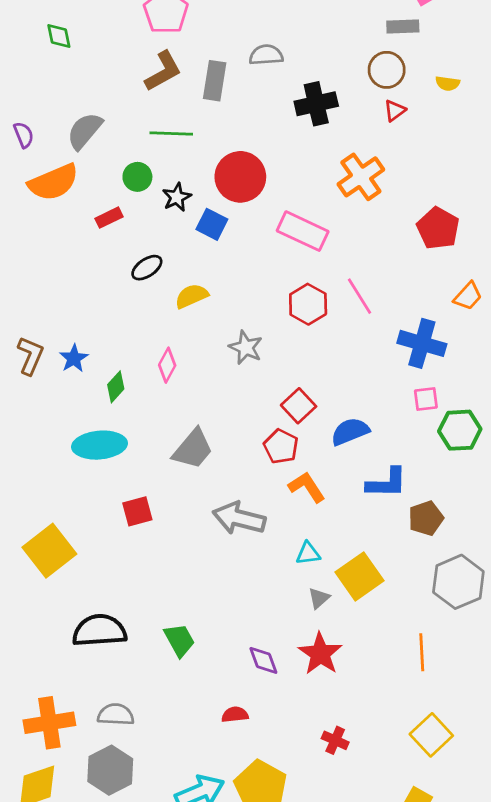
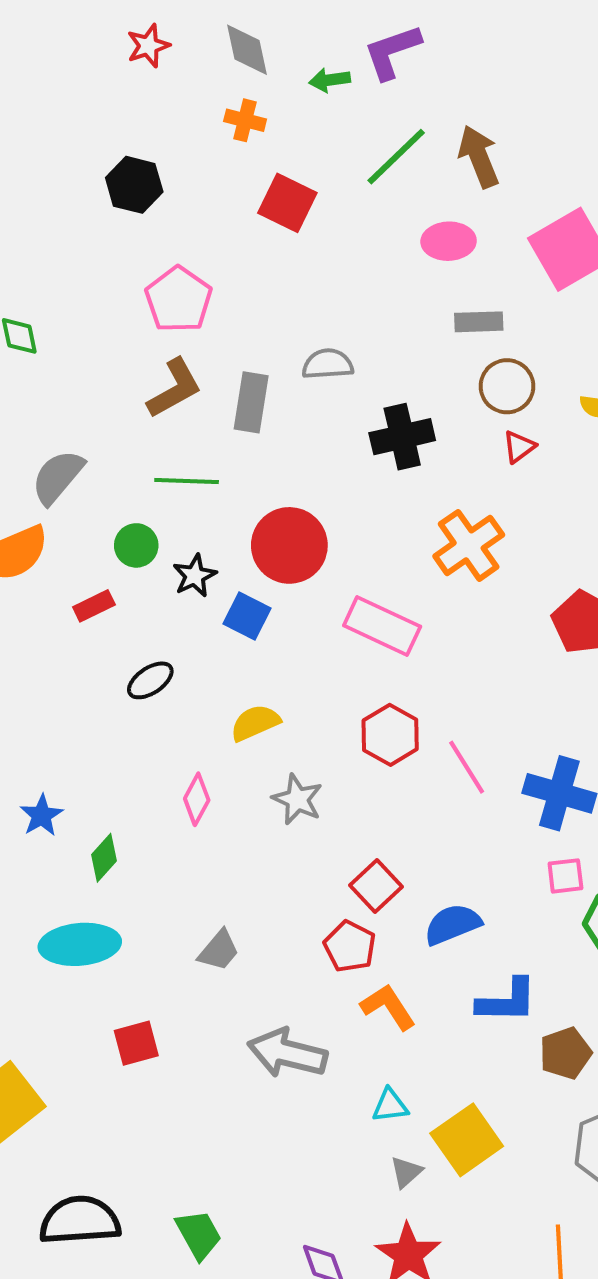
gray rectangle: (403, 27) -> (479, 322), moved
yellow semicircle: (192, 296) -> (255, 723), moved
pink line: (360, 296) -> (467, 767), moved
pink diamond: (167, 365) -> (197, 799), moved
gray trapezoid: (193, 449) -> (219, 950), size x0.7

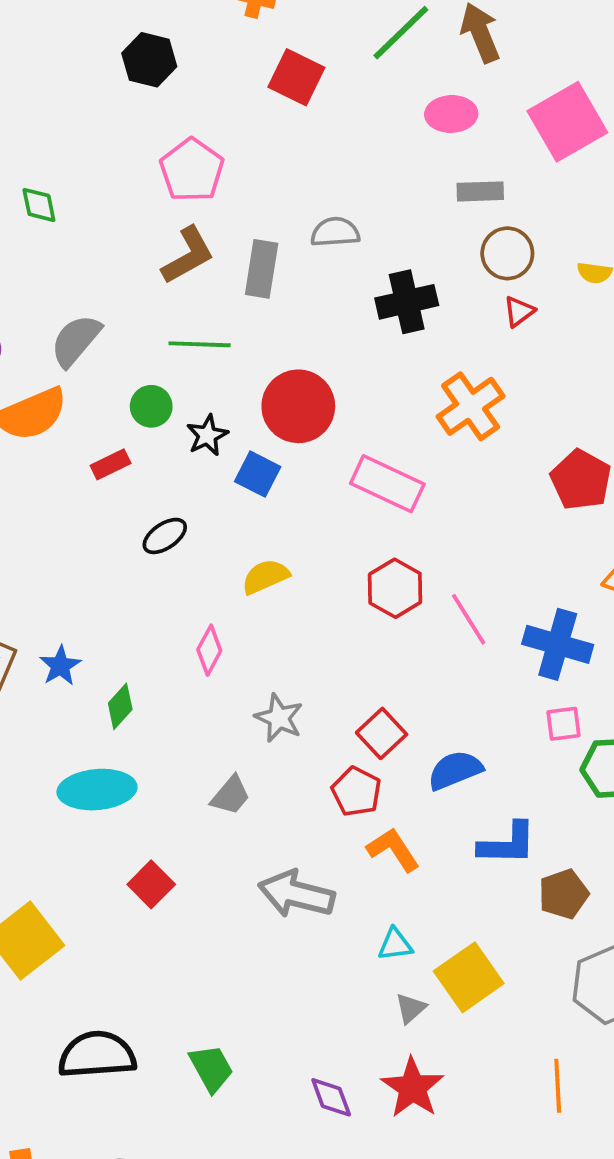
gray star: (297, 799) -> (279, 718), moved
red square: (136, 1043) -> (151, 884), turned -30

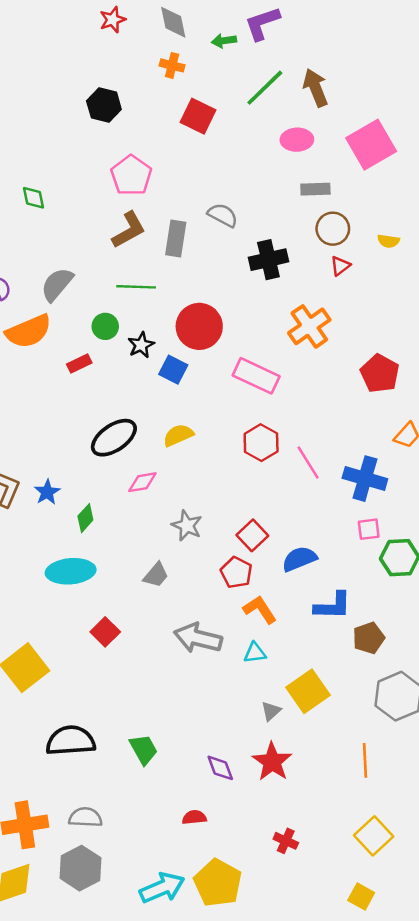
gray semicircle: (335, 232) -> (223, 215), turned 32
black ellipse: (165, 536) -> (114, 438), moved, size x1.6
pink diamond: (209, 650) -> (142, 482), turned 52
cyan triangle: (395, 944) -> (255, 653), moved

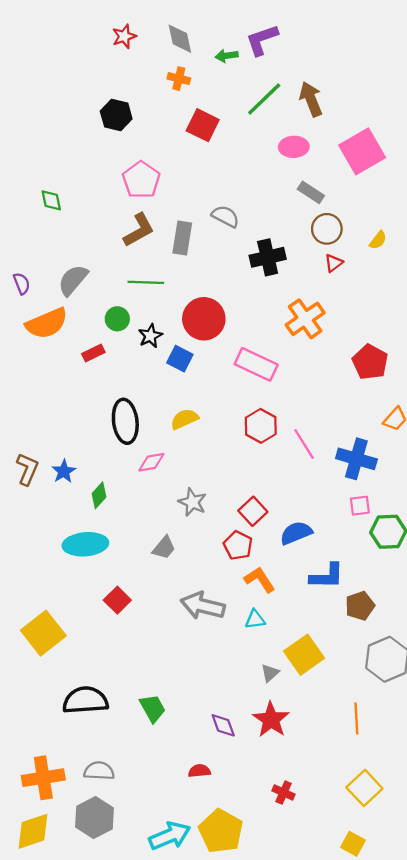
gray rectangle: (315, 189) -> (311, 192), turned 35
yellow semicircle: (388, 241) -> (378, 240), turned -60
black ellipse: (114, 438) -> (125, 421), turned -63

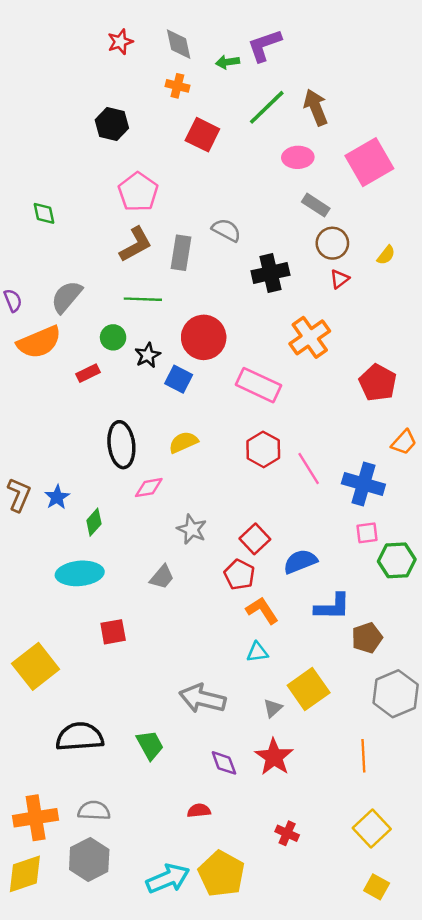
red square: (117, 600) -> (113, 632), turned 35
gray arrow: (203, 606) -> (202, 699), moved
yellow square: (353, 844) -> (377, 887), moved

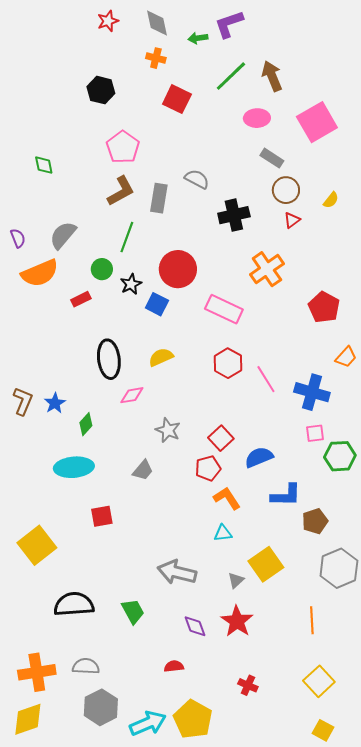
green line: (143, 299) -> (127, 237), turned -72
red pentagon: (239, 575) -> (208, 468), turned 30
gray hexagon: (89, 860) -> (101, 707), moved

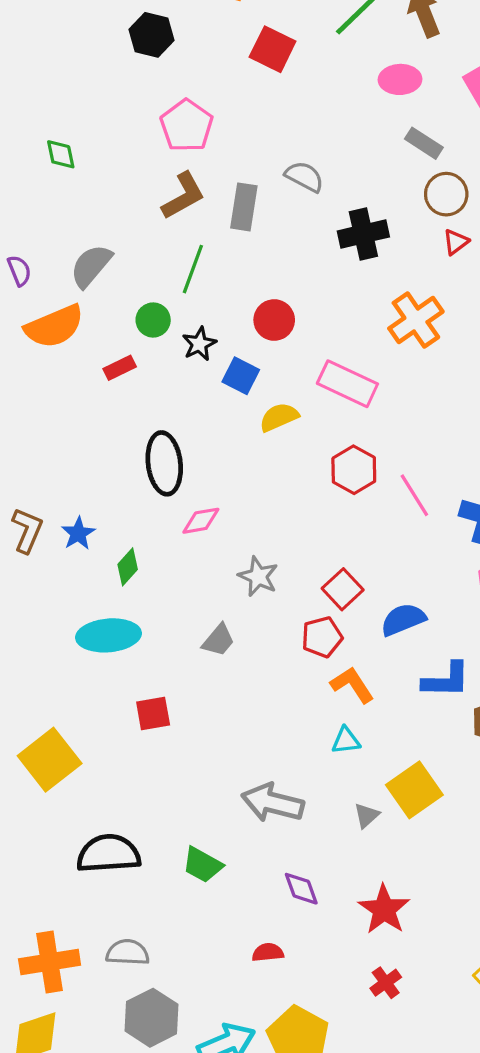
red circle: (178, 269) -> (274, 320), size x0.7
yellow semicircle: (161, 357) -> (279, 417), moved
green trapezoid: (133, 611) -> (202, 865), turned 148
red star: (237, 621) -> (384, 909), moved
red cross: (248, 685) -> (386, 983), turned 30

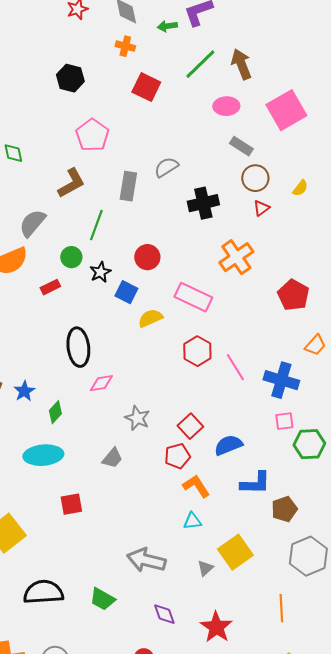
gray semicircle: (304, 177) -> (166, 167), turned -60
brown L-shape: (183, 196) -> (71, 183), moved

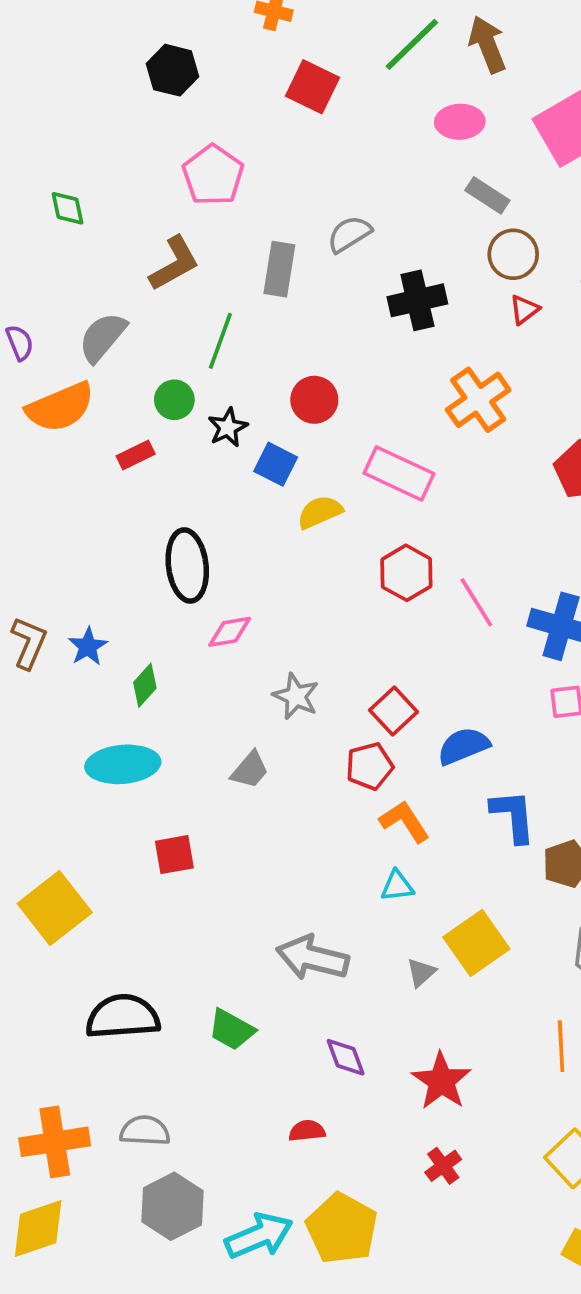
blue L-shape: (255, 483) -> (513, 816), turned -96

